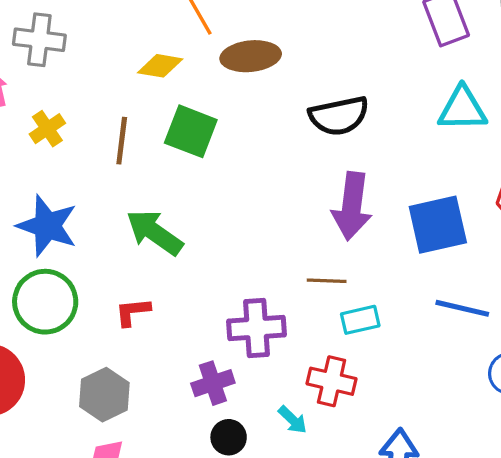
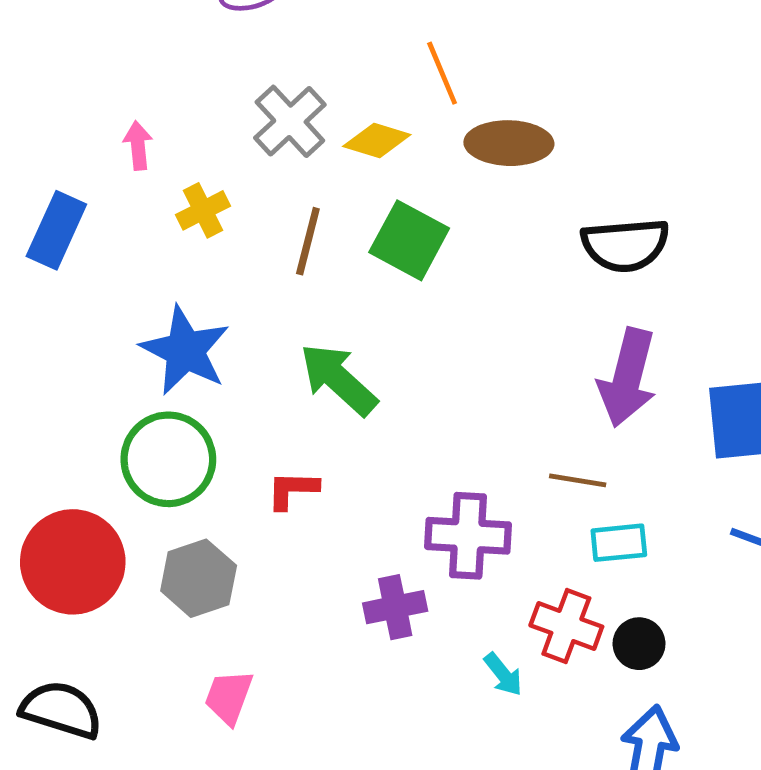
gray cross: (39, 40) -> (290, 121), moved, turned 33
gray hexagon: (104, 395) -> (199, 578), moved
black circle: (229, 437) -> (639, 644), moved

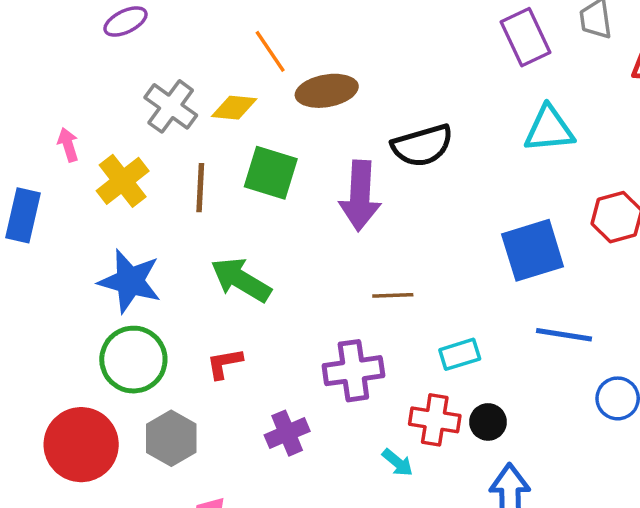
yellow cross: (203, 210) -> (123, 181), size x1.4
purple arrow: (627, 378) -> (360, 196), moved
brown line: (578, 480) -> (393, 295), moved
purple cross: (395, 607) -> (287, 433), moved

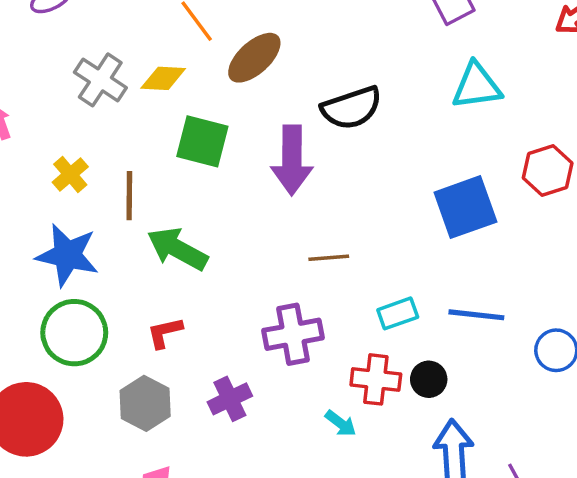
brown ellipse: (327, 91) -> (254, 58), turned -30
yellow cross: (123, 181) -> (70, 174), moved, size x0.7
brown line: (200, 188) -> (129, 196), moved
blue line: (564, 335) -> (476, 315), moved
gray hexagon: (171, 438) -> (145, 403), moved

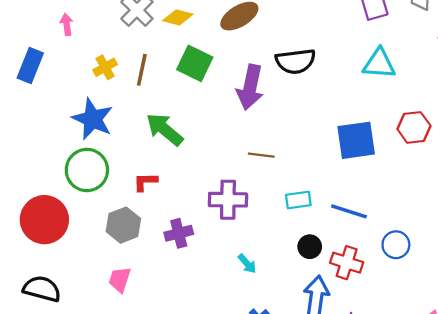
brown line: (129, 196) -> (142, 70), moved
red cross: (376, 379) -> (347, 263), moved

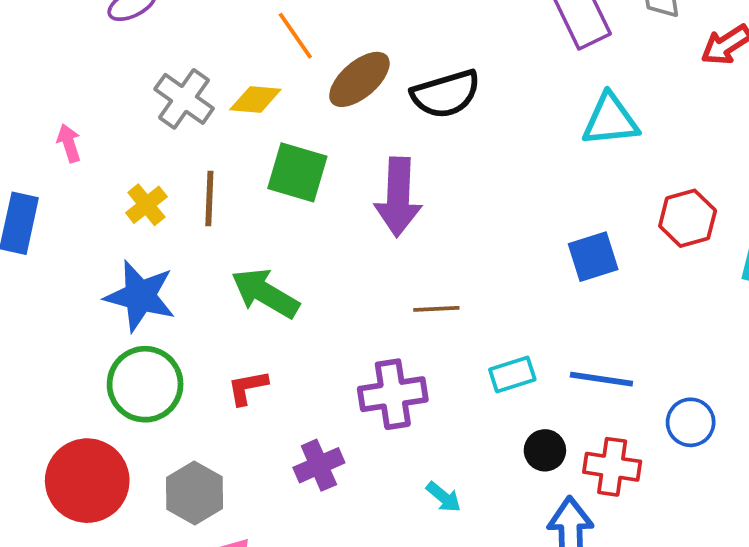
black semicircle: (296, 61) -> (446, 94), moved
blue square: (356, 140) -> (593, 257), size x0.7
gray hexagon: (123, 225) -> (194, 493), moved

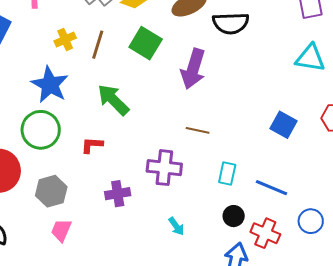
blue square: (593, 257) -> (283, 125), turned 32
cyan rectangle: (512, 375) -> (227, 173), turned -75

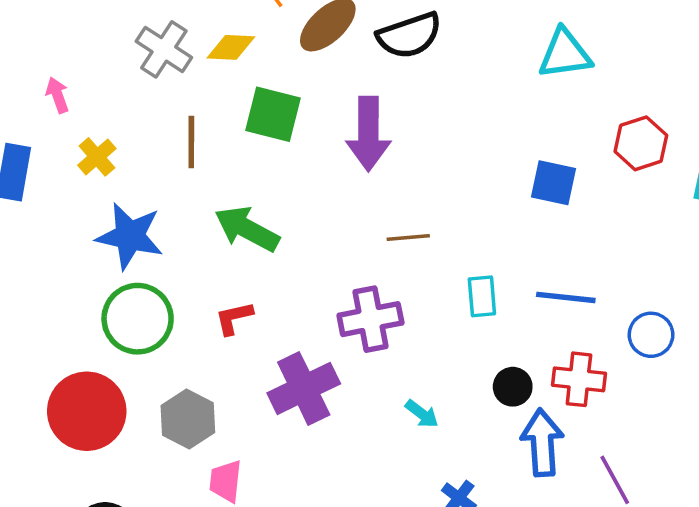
yellow cross: (65, 40) -> (97, 157), moved
purple cross: (118, 194) -> (304, 388), size x1.5
black circle: (234, 216) -> (513, 387), moved

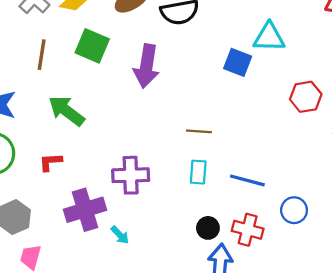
blue square: (553, 183) -> (238, 62), moved
brown line: (408, 237) -> (199, 131), moved
cyan arrow: (422, 414) -> (120, 235), moved

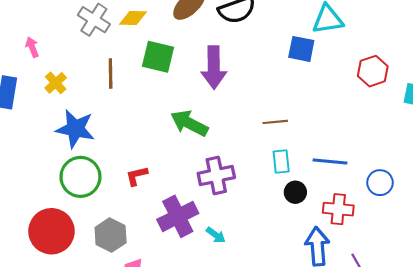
green arrow: (66, 111) -> (189, 123), moved
black circle: (208, 228) -> (295, 192), moved

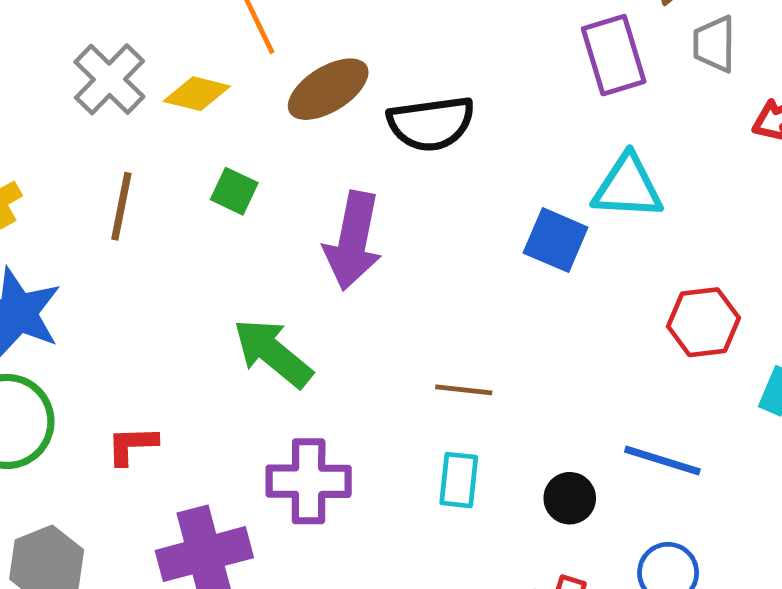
green square: (158, 57) -> (234, 191), size x0.6
blue line: (330, 161) -> (662, 461), moved
black circle: (295, 192) -> (570, 498), moved

